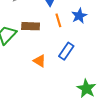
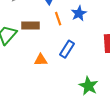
orange triangle: (40, 61) -> (41, 60), turned -32

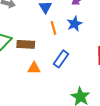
brown rectangle: (31, 25) -> (26, 44), moved

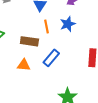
brown rectangle: (26, 44) -> (29, 41), moved

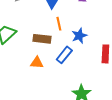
blue star: (68, 24) -> (79, 36), moved

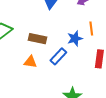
orange line: (59, 24) -> (91, 29), moved

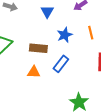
blue star: (75, 38) -> (65, 35), moved

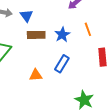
blue triangle: (47, 12) -> (26, 16), moved
brown rectangle: (38, 48) -> (36, 35), moved

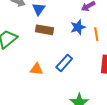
blue star: (62, 35) -> (78, 27), moved

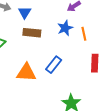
orange triangle: (36, 69) -> (26, 73), size x1.5

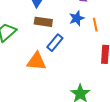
blue rectangle: (54, 65) -> (55, 43), moved

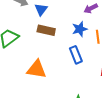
blue rectangle: (55, 43) -> (76, 55), moved, turned -66

